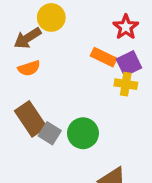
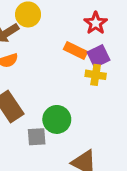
gray square: (50, 133) -> (37, 137), moved, turned -36

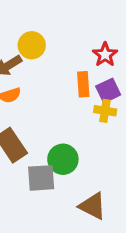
orange rectangle: (75, 50) -> (83, 84), turned 60
gray square: (37, 137) -> (41, 178), size x1.4

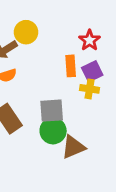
gray square: (41, 178) -> (52, 111), moved
brown triangle: (93, 206) -> (73, 147), moved, turned -50

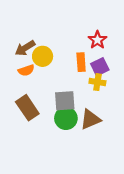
yellow circle: (26, 32) -> (43, 56), moved
brown triangle: (73, 147) -> (90, 119), moved

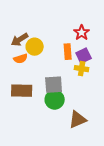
brown rectangle: (27, 108) -> (22, 91), turned -55
brown triangle: (90, 119) -> (78, 120), moved

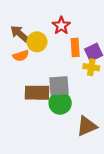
red star: (82, 33) -> (61, 26), moved
brown arrow: (20, 40) -> (20, 34), turned 72
brown rectangle: (22, 91) -> (37, 93), moved

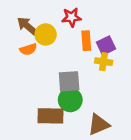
red star: (61, 26) -> (71, 17), turned 30
brown rectangle: (37, 93) -> (51, 116), moved

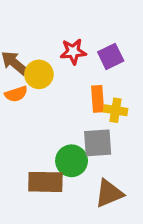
orange rectangle: (86, 41) -> (98, 99), moved
purple square: (106, 46) -> (111, 56), moved
gray square: (69, 81) -> (98, 143), moved

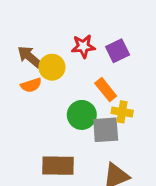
orange rectangle: (98, 99) -> (106, 90), turned -35
yellow cross: (116, 110) -> (122, 112), moved
green circle: (72, 161) -> (82, 115), moved

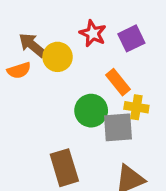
red star: (83, 46) -> (93, 33), turned 30
orange semicircle: (31, 85) -> (19, 70), moved
brown rectangle: (58, 166) -> (64, 168), turned 72

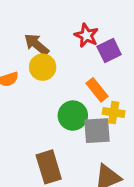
red star: (93, 33) -> (86, 35), moved
brown arrow: (32, 45) -> (37, 44), moved

